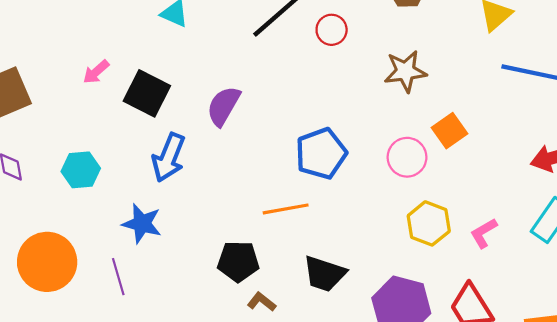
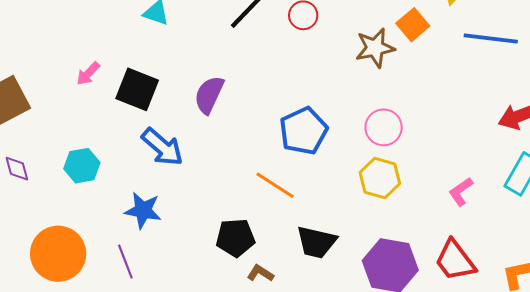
orange square: (449, 131) -> (413, 25), moved
blue arrow: (169, 158) -> (162, 147), turned -66
orange line: (286, 209) -> (275, 185), turned 48
yellow hexagon: (429, 223) -> (380, 178), moved

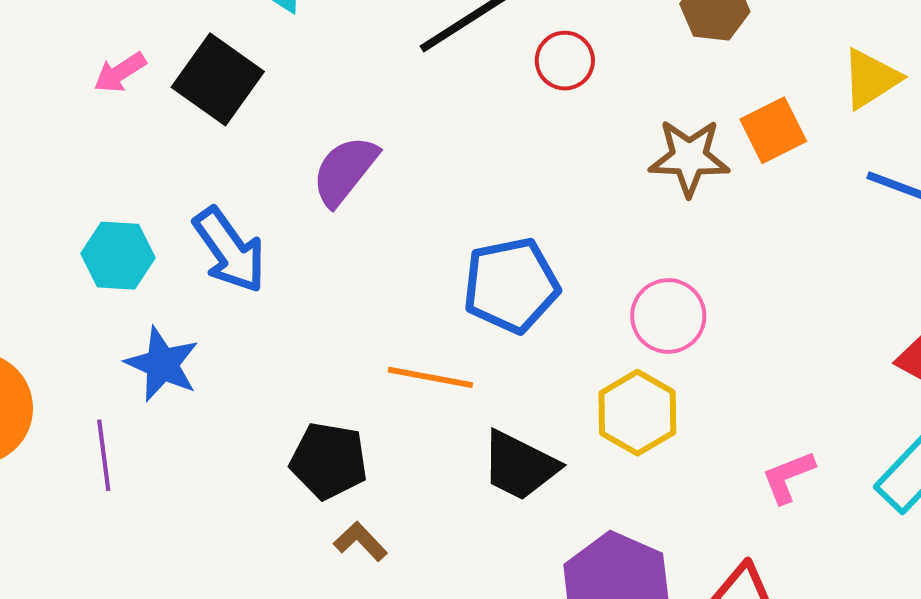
black square: (137, 89) -> (218, 79), moved
cyan hexagon: (82, 166) -> (118, 256), moved
orange line: (275, 185) -> (430, 377), turned -36
black trapezoid: (316, 242) -> (520, 466), moved

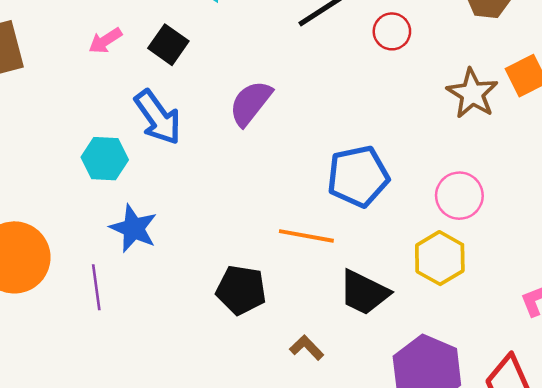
black square: (218, 79) -> (168, 45), size x0.7
brown star: (689, 158) -> (472, 93), turned 30
blue arrow: (230, 250) -> (158, 117), moved
brown L-shape: (360, 541) -> (307, 348), moved

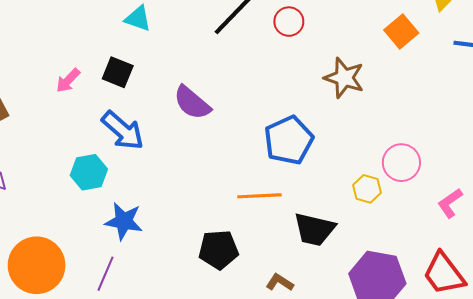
brown star: (472, 93) -> (344, 78), moved
purple semicircle: (251, 103) -> (192, 103), turned -75
pink circle: (459, 196) -> (401, 163), moved
yellow hexagon: (440, 258) -> (367, 189), size x0.7
purple line: (96, 287) -> (105, 274), turned 44

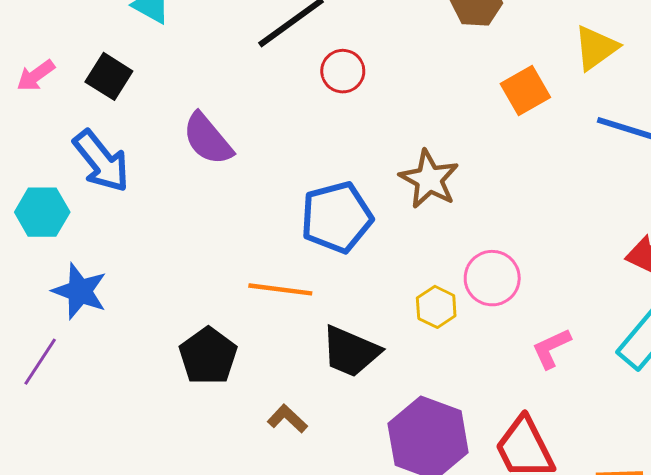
red circle: (289, 22) -> (343, 71), moved
brown star: (344, 78) -> (429, 179), moved
black pentagon: (219, 250) -> (208, 356), turned 30

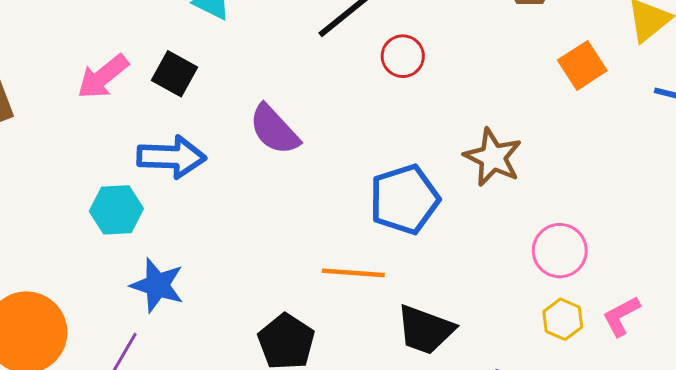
pink arrow: (36, 76) -> (103, 77), size x1.4
blue arrow: (101, 161) -> (171, 157), turned -46
yellow hexagon: (436, 307) -> (563, 319), moved

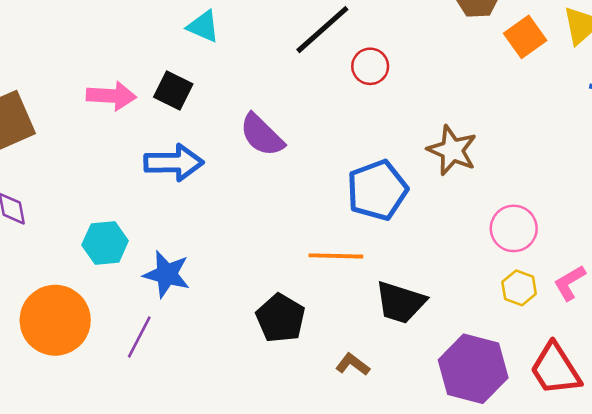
orange square: (582, 65) -> (525, 37), moved
pink arrow: (103, 77) -> (111, 96), turned -135
cyan hexagon: (116, 210) -> (105, 243), moved

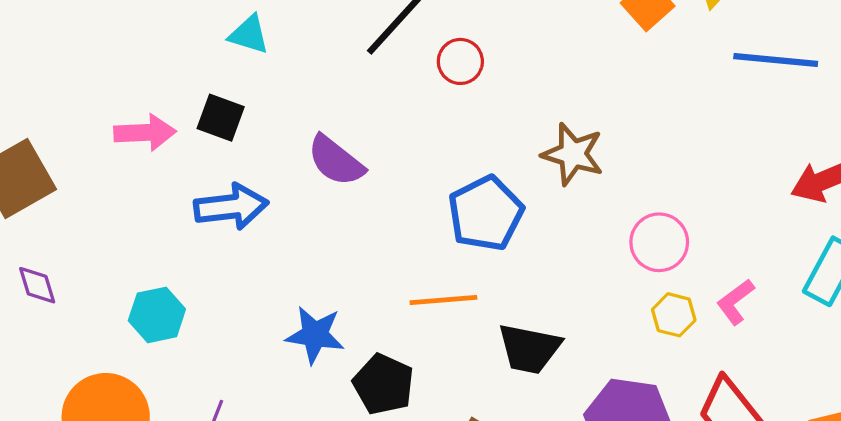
blue star: (167, 274) -> (315, 335), moved

